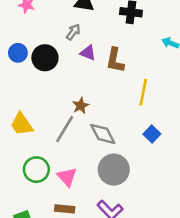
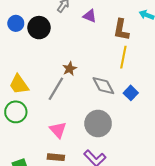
purple triangle: (88, 53) -> (90, 16), moved
brown L-shape: (115, 60) -> (121, 30), moved
gray diamond: (103, 134) -> (103, 86), moved
green circle: (36, 170) -> (16, 112), moved

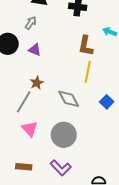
purple triangle: (90, 16) -> (35, 50), moved
blue square: (131, 93) -> (107, 102), moved
pink triangle: (58, 130) -> (30, 129), moved

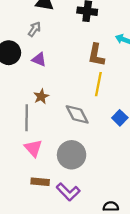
gray line: (24, 102) -> (27, 118), turned -30
brown rectangle: (24, 167) -> (40, 182), moved

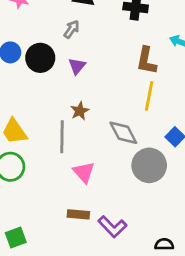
purple triangle: (39, 59) -> (77, 66), turned 48
pink triangle: (33, 148) -> (84, 172), moved
gray circle: (72, 155) -> (149, 165), moved

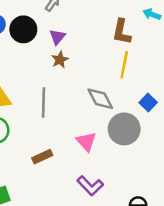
brown star: (80, 111) -> (60, 60), moved
pink triangle: (84, 172) -> (86, 142), moved
brown rectangle: (78, 214) -> (42, 157), moved, turned -30

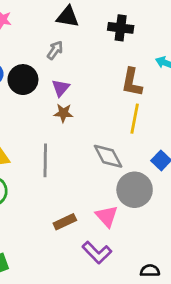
brown star: (60, 60) -> (63, 113), turned 30
pink triangle: (86, 142) -> (107, 216), moved
brown rectangle: (42, 157) -> (65, 222), moved

